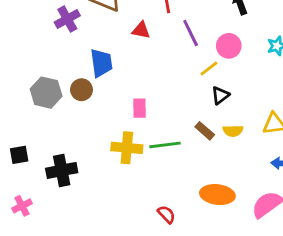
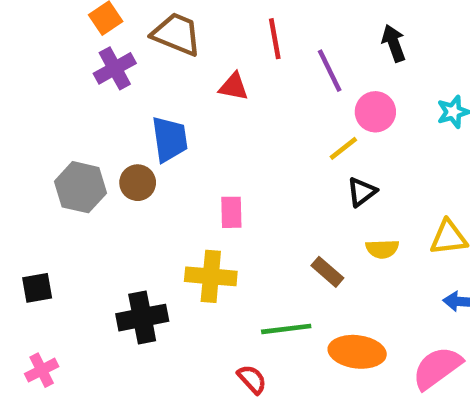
purple line: (191, 33) -> (330, 71), moved
brown rectangle: (205, 131) -> (327, 272), moved
green line: (165, 145) -> (286, 329), moved
black cross: (62, 170) -> (142, 318), moved
red semicircle: (166, 214) -> (252, 379), moved

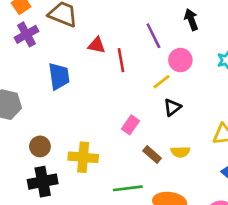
red line: (275, 39) -> (121, 60), moved
brown circle: (138, 183) -> (40, 146), moved
pink rectangle: (231, 212) -> (130, 125), moved, turned 36
yellow semicircle: (382, 249) -> (180, 152), moved

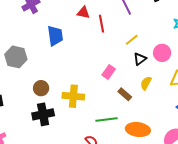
pink circle: (180, 60) -> (162, 53), moved
yellow semicircle: (180, 152) -> (146, 83), moved, turned 120

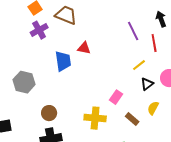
red triangle: (83, 13) -> (84, 48), moved
red line: (102, 24) -> (154, 43), moved
yellow cross: (73, 96) -> (95, 118), moved

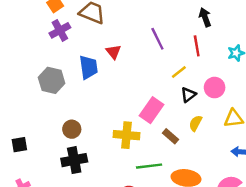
purple line: (133, 31) -> (157, 39), moved
red triangle: (84, 48) -> (113, 52), turned 40
gray hexagon: (24, 82) -> (52, 80), moved
pink rectangle: (116, 97) -> (151, 110), size x1.5

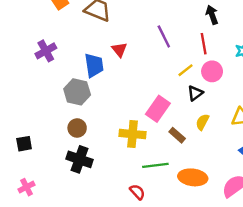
purple cross: (60, 30) -> (46, 51), moved
gray hexagon: (52, 80) -> (77, 92), moved
pink circle: (215, 88) -> (212, 71), moved
black cross: (74, 160) -> (80, 159), turned 30

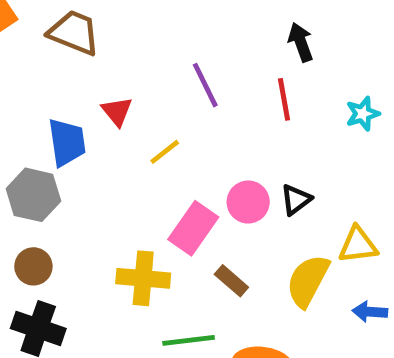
yellow line: (186, 70) -> (165, 152), moved
pink circle: (212, 71) -> (248, 202), moved
black triangle: (195, 93) -> (296, 200), moved
yellow semicircle: (202, 122) -> (308, 281), moved, size x1.6

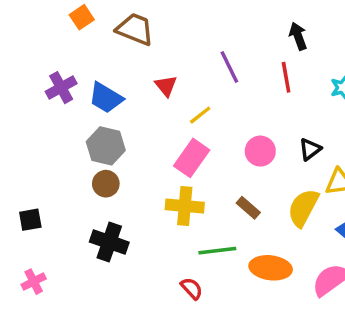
blue trapezoid: (67, 142) -> (106, 98), moved, turned 129
black triangle: (296, 200) -> (310, 149), moved
pink rectangle: (193, 228) -> (192, 158), moved
brown circle: (33, 266) -> (106, 184), moved

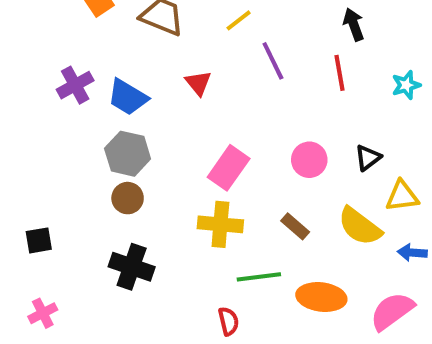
yellow line: (200, 115) -> (239, 20), moved
yellow semicircle: (303, 208) -> (360, 226), turned -81
red semicircle: (192, 288) -> (229, 321), turned 30

